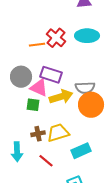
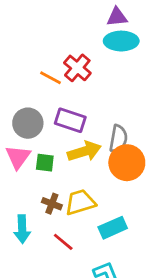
cyan ellipse: (87, 36) -> (121, 41), moved
orange line: (37, 45) -> (50, 78), turned 35
pink triangle: (39, 88) -> (18, 157), moved, turned 42
gray semicircle: (85, 88) -> (118, 139), turned -78
brown cross: (38, 134) -> (52, 204), turned 32

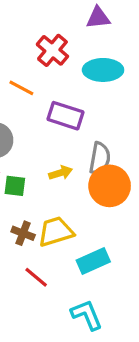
cyan ellipse: (121, 41) -> (103, 70), moved
red cross: (77, 68) -> (52, 50), moved
purple rectangle: (70, 120) -> (65, 116), moved
yellow arrow: (84, 151) -> (61, 173), size x0.6

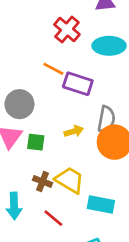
orange line: (21, 88) -> (53, 69), moved
yellow trapezoid: (56, 232) -> (70, 180), turned 48
cyan rectangle: (93, 261) -> (101, 205), turned 35

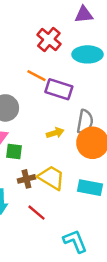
green square: (36, 142) -> (14, 152), moved
brown cross: (43, 181) -> (26, 179), turned -35
cyan rectangle: (101, 205) -> (90, 188), moved

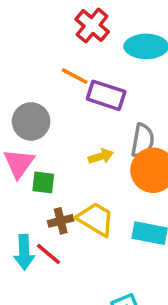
red line: (36, 213) -> (48, 254), moved

